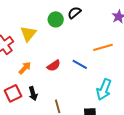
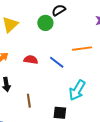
green circle: (56, 19) -> (45, 23), moved
red semicircle: (54, 66) -> (31, 60), turned -144

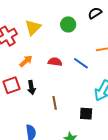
black semicircle: (59, 10) -> (95, 13), moved

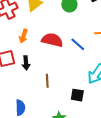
orange arrow: (26, 61) -> (23, 36), turned 144
red semicircle: (55, 62) -> (52, 40), size x1.5

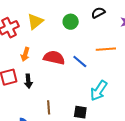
brown line: (47, 81) -> (49, 107), moved

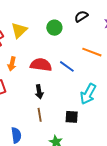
orange line: (106, 49) -> (92, 52), turned 30
black arrow: (28, 81) -> (39, 92), moved

